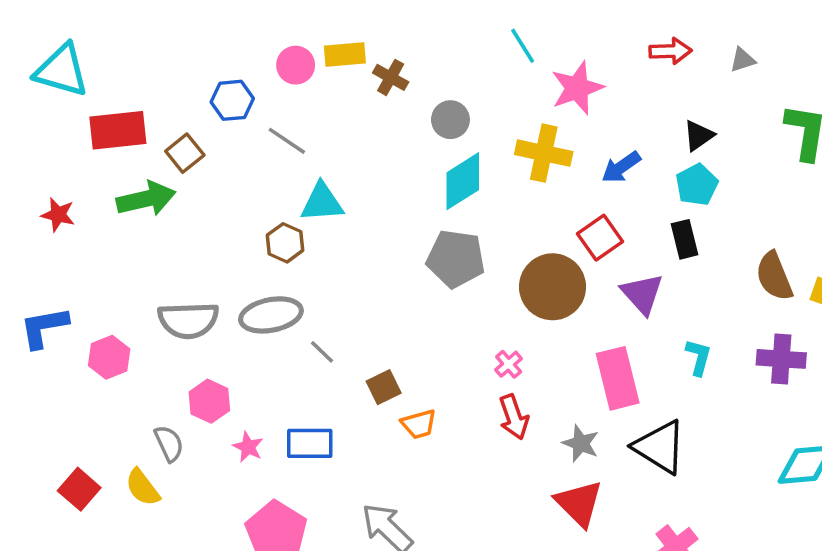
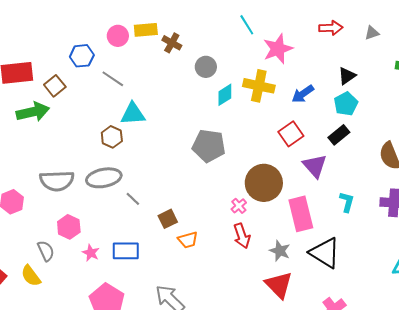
cyan diamond: (463, 181) -> (225, 95), moved, size x0.7
black rectangle: (684, 239) -> (339, 135), turned 65
brown circle: (553, 287) -> (264, 183), moved

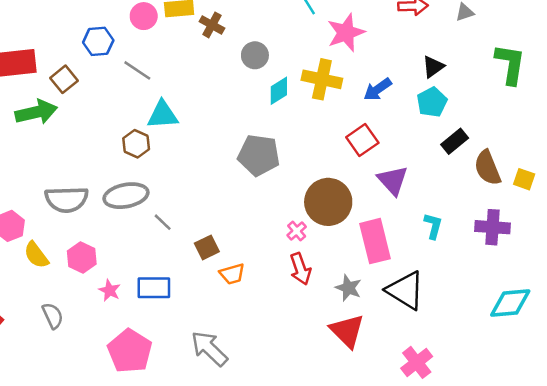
black rectangle: (339, 135) -> (455, 141), moved
gray semicircle: (46, 251) -> (53, 316), moved
yellow semicircle: (31, 276) -> (36, 255), moved

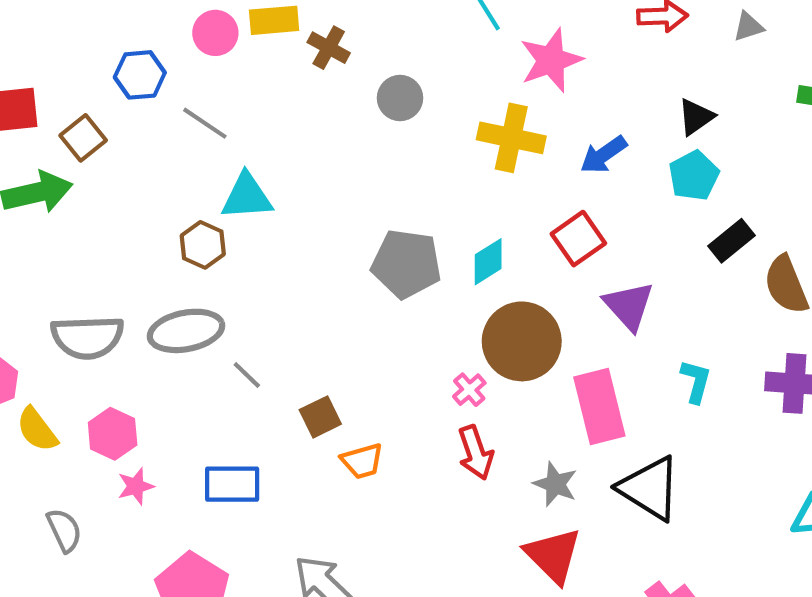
cyan diamond: (279, 91) -> (488, 262), moved
pink star: (110, 290) -> (136, 486), moved, turned 30

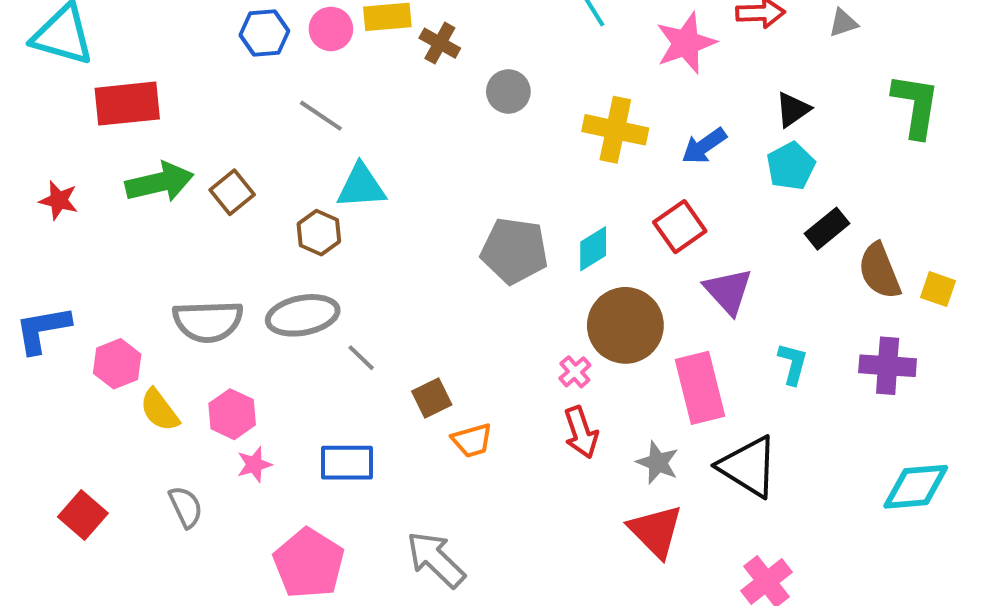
pink star: (551, 60) -> (686, 43), moved
blue hexagon: (140, 75) -> (264, 33), moved
brown square: (83, 138) -> (232, 192), moved

